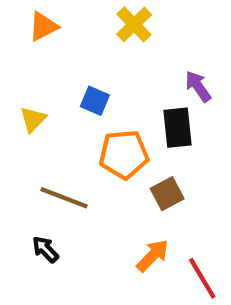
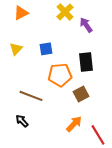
purple arrow: (198, 86) -> (86, 25), moved
blue square: (95, 101) -> (46, 49), turned -32
yellow triangle: (33, 119) -> (16, 49), moved

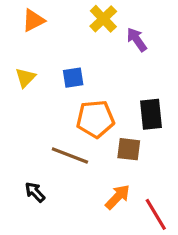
black rectangle: (86, 62) -> (151, 114), moved
brown square: (81, 94) -> (129, 149), turned 35
brown line: (31, 96) -> (70, 156), moved

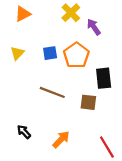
orange pentagon: (95, 119) -> (76, 55), moved, turned -30
brown line: (70, 156) -> (52, 92), moved
orange arrow: (118, 197) -> (61, 139), moved

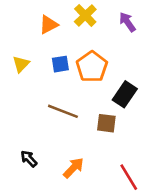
orange triangle: (23, 14) -> (49, 25), moved
purple arrow: (94, 27) -> (127, 22), moved
black rectangle: (104, 78) -> (125, 94), turned 40

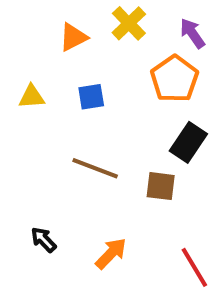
yellow triangle: (21, 64) -> (32, 97), turned 42
orange pentagon: (92, 67) -> (174, 79), moved

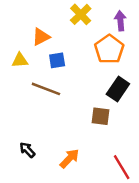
purple arrow: (192, 33) -> (120, 21), turned 30
orange triangle: (73, 37) -> (41, 37), moved
brown line: (95, 168) -> (46, 89), moved

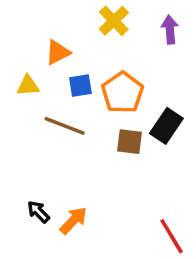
orange pentagon: (109, 49) -> (123, 93), moved
brown square: (101, 116) -> (130, 142), moved
orange arrow: (70, 158) -> (73, 220), moved

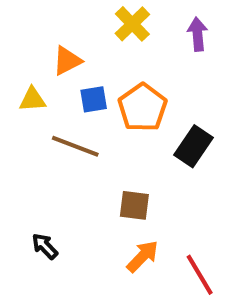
brown square: (130, 142) -> (134, 205), moved
orange arrow: (73, 220) -> (143, 256), moved

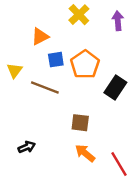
yellow triangle: (32, 99) -> (15, 70), moved, turned -49
black arrow: (45, 246) -> (27, 147), turned 112
orange arrow: (143, 256) -> (85, 153), turned -95

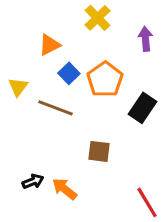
purple arrow: (118, 21) -> (146, 39), moved
blue square: (56, 60) -> (69, 73), turned -35
orange arrow: (85, 153) -> (64, 189), moved

